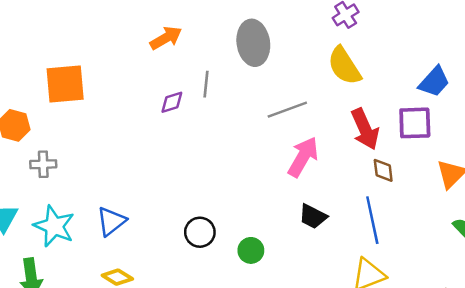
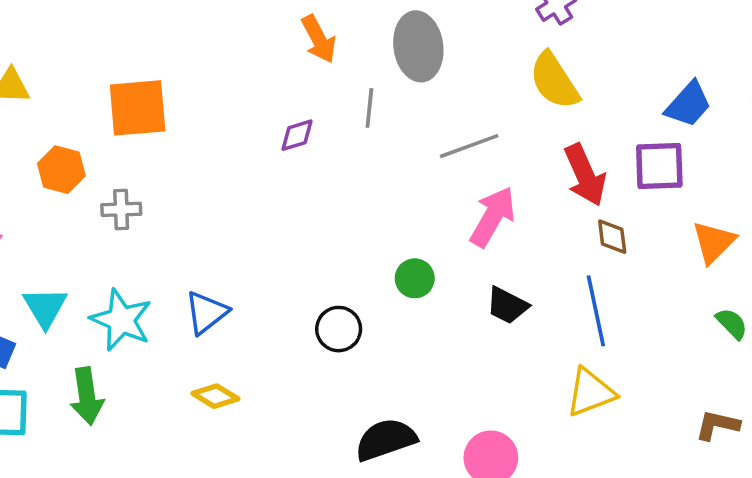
orange arrow: (166, 38) -> (319, 39), moved, turned 92
gray line: (206, 84) -> (369, 108), moved
gray cross: (43, 164) -> (121, 209), moved
green circle: (251, 250) -> (415, 278), moved

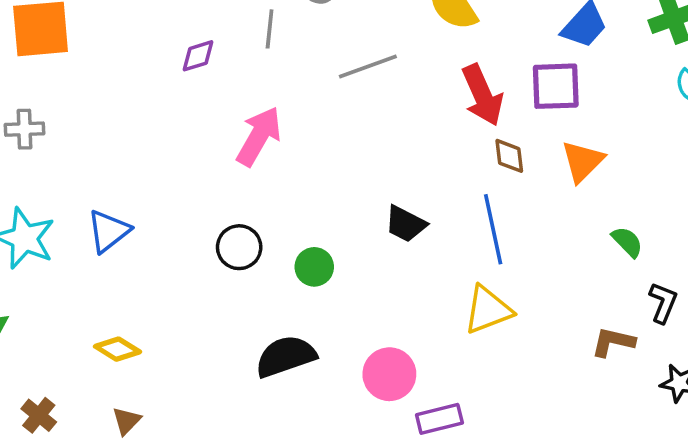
pink arrow: (493, 217) -> (259, 136), moved
orange triangle: (714, 242) -> (583, 161), moved
green circle: (415, 278) -> (314, 267), moved
yellow diamond: (215, 396) -> (117, 349), moved

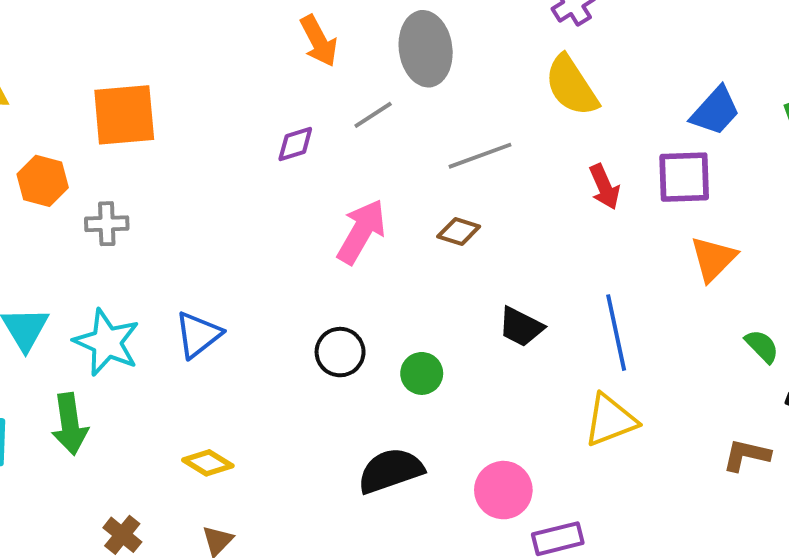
gray line: (270, 29) -> (373, 115), turned 51
red arrow: (482, 95) -> (604, 187), size x0.7
brown diamond: (509, 156) -> (459, 232), moved, turned -66

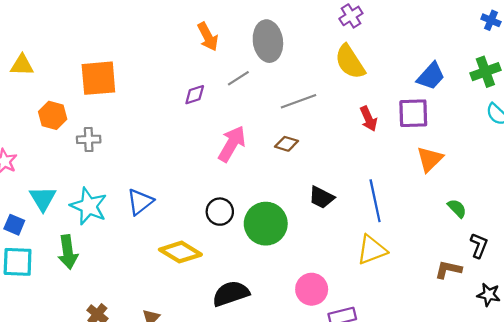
green circle: (422, 373) -> (266, 224), size x1.8
yellow diamond: (208, 463) -> (180, 252), moved, size x1.5
black semicircle: (391, 471) -> (231, 294), moved

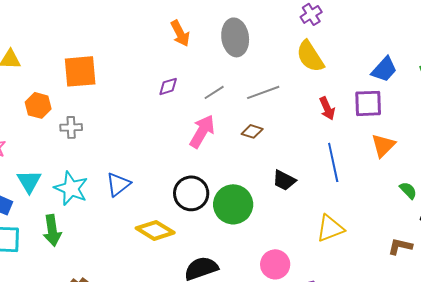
gray line: (238, 78) -> (214, 92), moved
blue line: (375, 201) -> (333, 162), moved
black circle: (220, 212) -> (191, 193), size x1.4

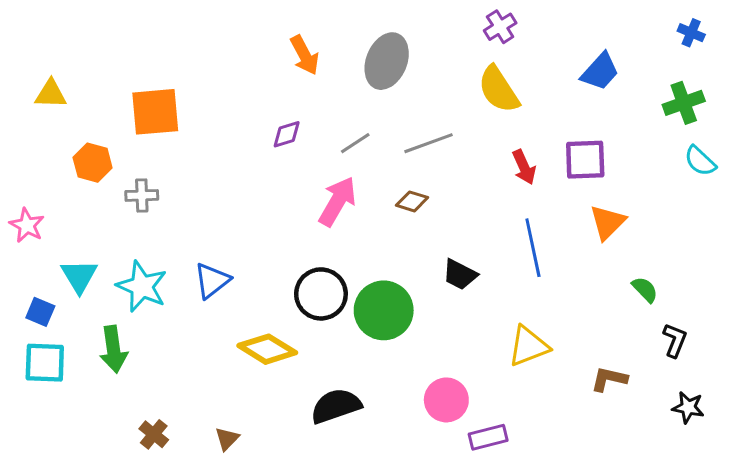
gray ellipse: (235, 37) -> (387, 61), turned 30
blue trapezoid: (384, 69) -> (600, 72), moved
brown L-shape: (400, 246) -> (609, 379), moved

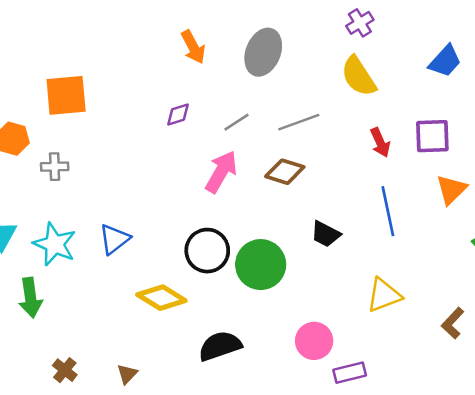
brown diamond: (412, 201) -> (285, 172), size x1.4
brown L-shape: (609, 379) -> (453, 323), turned -60

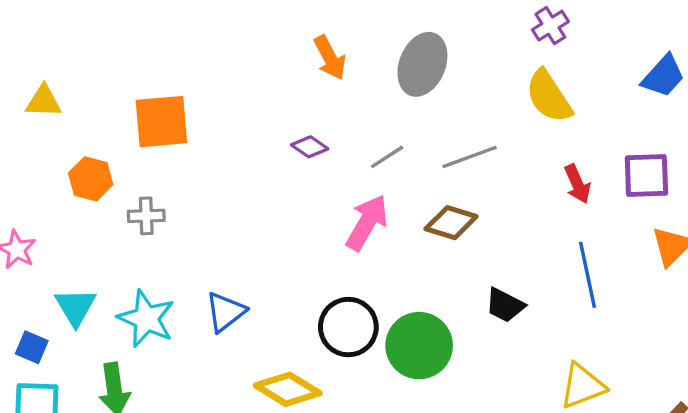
purple diamond: (178, 114) -> (310, 147), turned 52

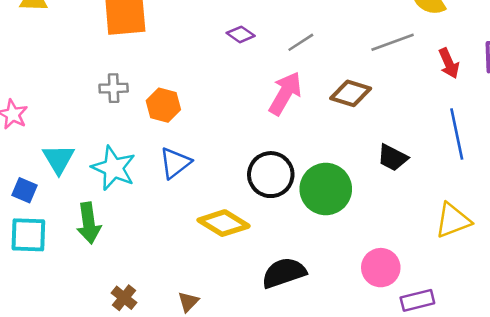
gray line: (470, 157) -> (393, 42), moved
orange hexagon: (91, 179) -> (163, 105), moved

